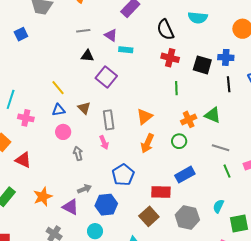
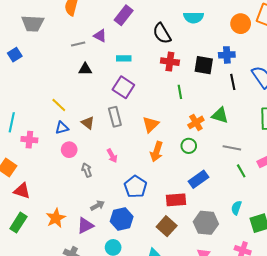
purple triangle: (111, 35) -> (100, 36), moved
purple square: (106, 77) -> (123, 87), moved
gray rectangle: (109, 120) -> (115, 117), moved
red triangle: (23, 160) -> (22, 191), moved
purple triangle: (70, 207) -> (85, 226), turned -48

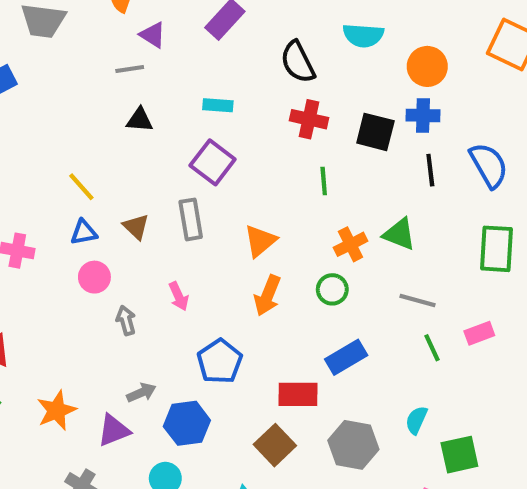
orange circle: (241, 24) -> (427, 66), moved
purple triangle: (100, 36) -> (153, 35), moved

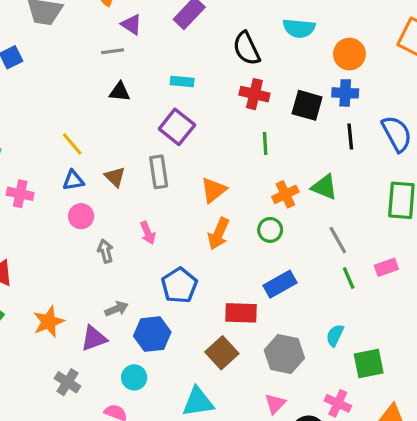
gray line: (418, 300) -> (338, 240), turned 44

